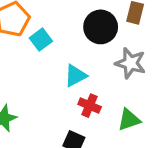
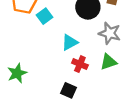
green triangle: (129, 120) -> (108, 62), moved

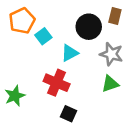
cyan triangle: (70, 42) -> (70, 53), moved
red cross: (80, 64) -> (57, 83), moved, size x1.5

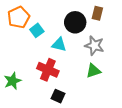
cyan triangle: (70, 53) -> (59, 45), turned 42

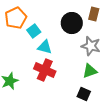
cyan triangle: (59, 45) -> (45, 47), moved
black square: (58, 96) -> (84, 94), moved

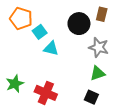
orange pentagon: (16, 18) -> (21, 18), turned -30
red cross: (45, 70) -> (46, 93), moved

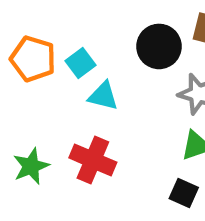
orange pentagon: (21, 18) -> (33, 59), moved
red cross: (46, 93) -> (93, 160), moved

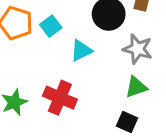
cyan triangle: (103, 96) -> (81, 50), moved, turned -40

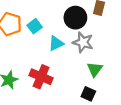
gray star: (138, 49) -> (83, 42), moved
green triangle: (136, 87) -> (95, 69), turned -35

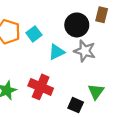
green triangle: (95, 69) -> (96, 91), moved
black square: (88, 94) -> (76, 105), moved

